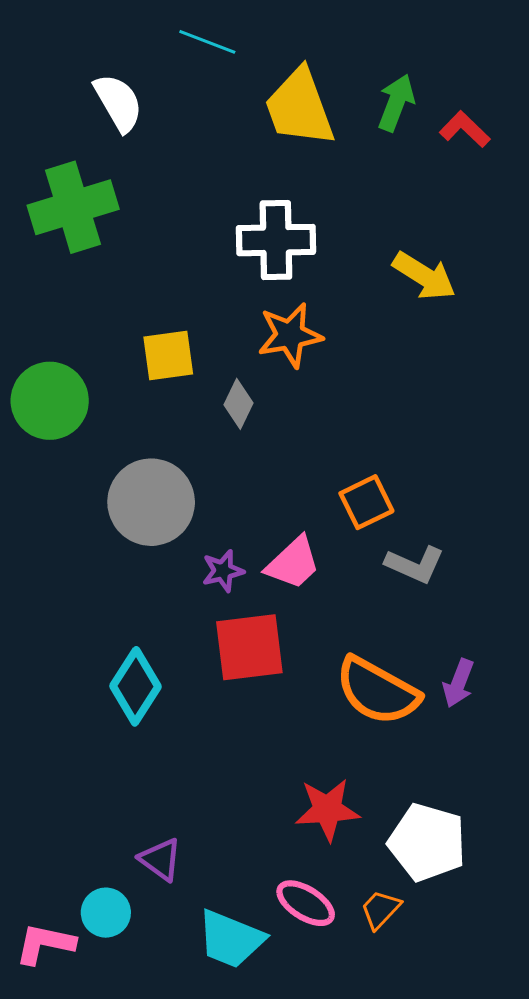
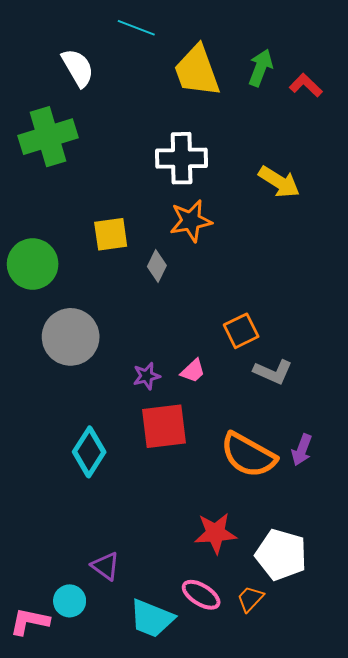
gray circle: (151, 502) -> (71, 337), moved
pink trapezoid: (293, 563) -> (193, 371), size x0.7

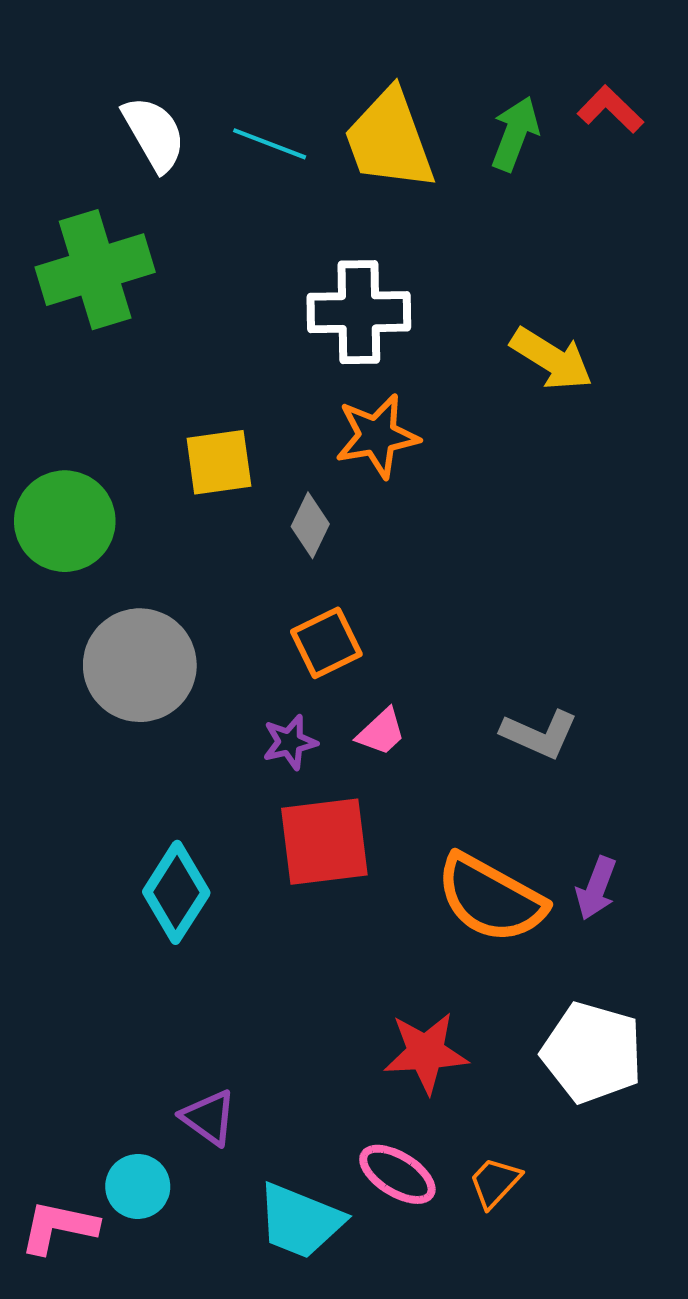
cyan line: (136, 28) -> (270, 144), moved
red L-shape: (306, 85) -> (610, 109), moved
orange square: (241, 331) -> (326, 643), moved
white pentagon: (281, 555) -> (592, 1053), moved

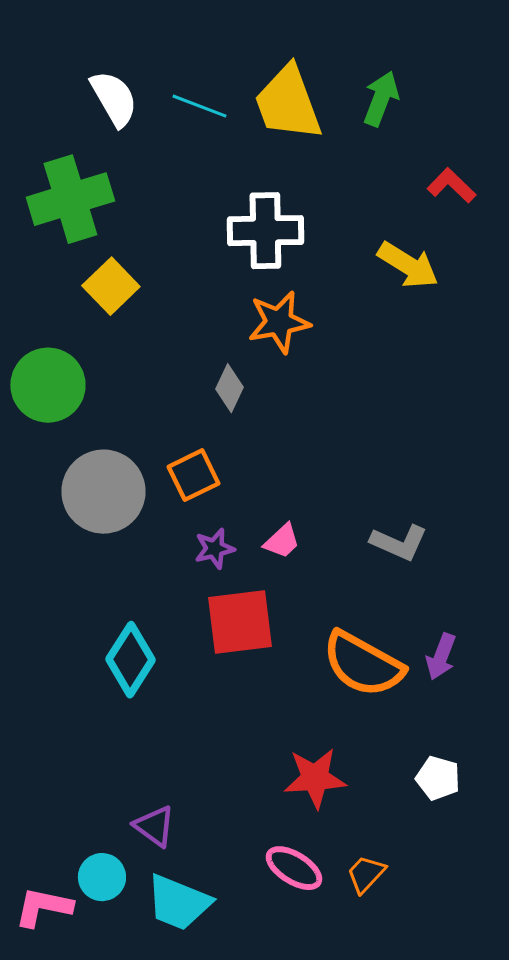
red L-shape: (610, 109) -> (451, 186), moved
yellow square: (219, 462) -> (111, 286), moved, turned -36
orange square: (326, 643) -> (193, 475), moved
white pentagon: (592, 1053) -> (438, 778), size x0.6
cyan trapezoid: (300, 1221) -> (178, 903), moved

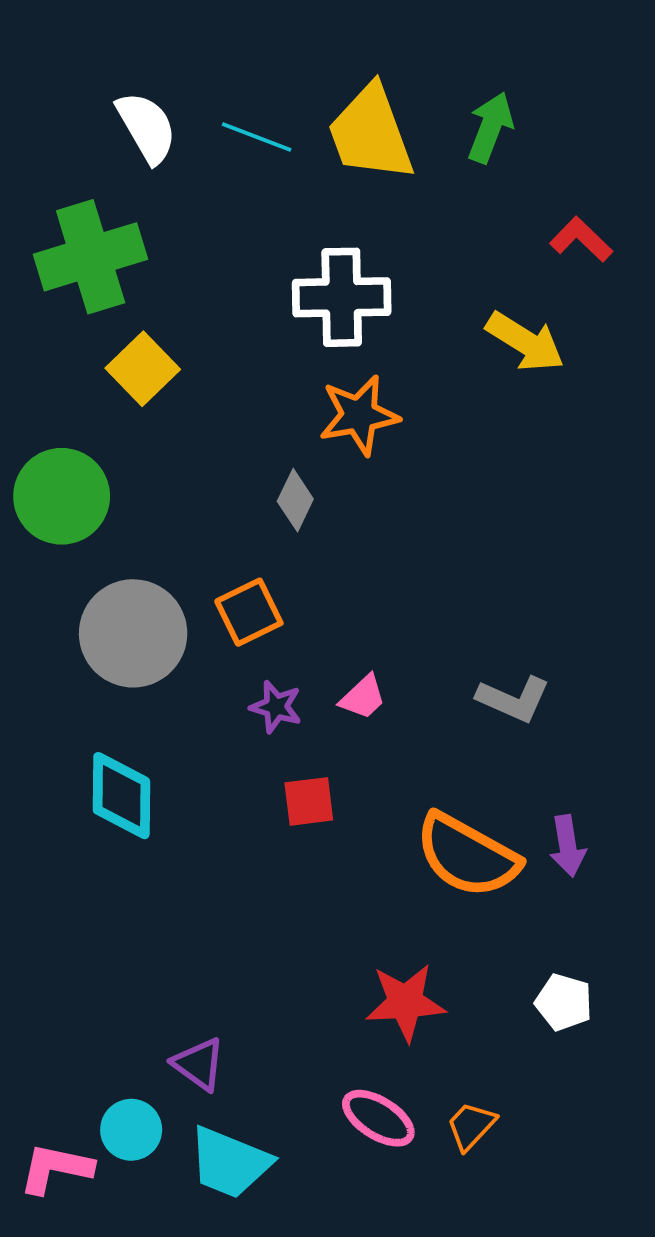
purple star: (214, 549) -> (276, 707), turned 30
red square: (240, 622) -> (309, 801), size x0.6
purple arrow: (441, 657) -> (568, 846), turned -30
cyan diamond: (130, 660) -> (121, 796), moved, turned -32

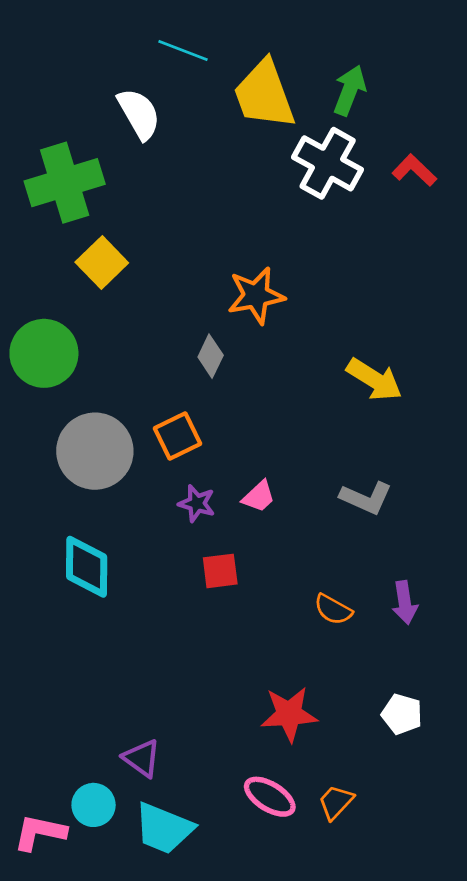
white semicircle: (147, 127) -> (139, 114), moved
cyan line: (257, 137) -> (183, 50), moved
white cross: (342, 297) -> (328, 163), moved, turned 30
yellow arrow: (525, 342) -> (374, 380), moved
orange semicircle: (467, 856) -> (333, 609), size x0.5

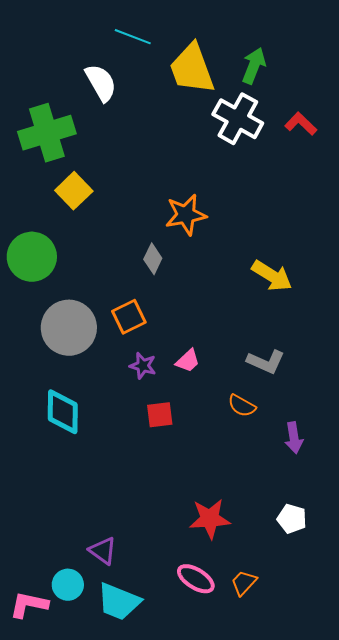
orange semicircle: (333, 609) -> (242, 406), moved

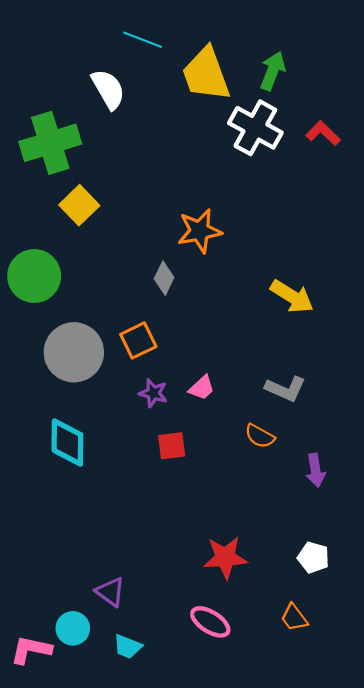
orange trapezoid: (244, 583) -> (294, 618), moved, turned -80
cyan trapezoid: (119, 602) -> (128, 647), size x0.6

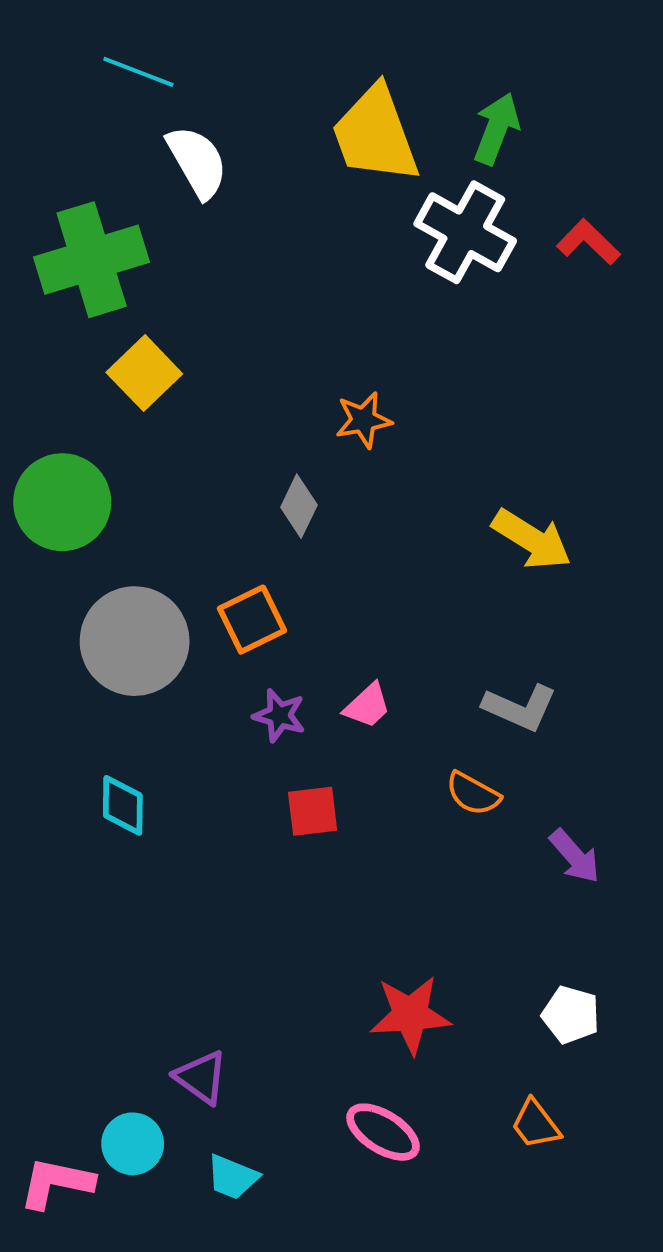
cyan line: (143, 40) -> (138, 72), moved
orange star: (200, 231) -> (363, 420), size x0.7
cyan diamond: (67, 443) -> (123, 805), size x0.7
purple arrow: (316, 470) -> (575, 856), turned -32

